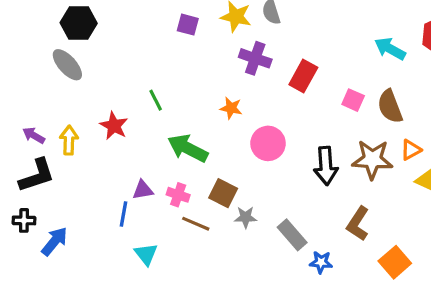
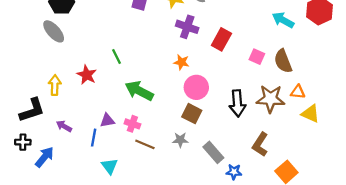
orange star: (231, 108) -> (181, 62), moved
purple arrow: (34, 135) -> (64, 126), moved
orange triangle: (411, 150) -> (298, 92), turned 35
brown square: (223, 193) -> (192, 114), moved

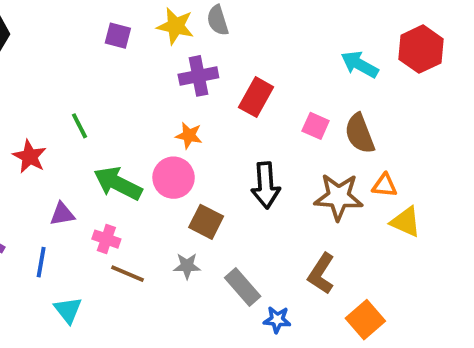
purple cross: (187, 27) -> (198, 76), turned -30
pink circle: (196, 87) -> (174, 178), moved
black arrow: (237, 103) -> (266, 185), moved
purple triangle: (107, 120) -> (62, 214), moved

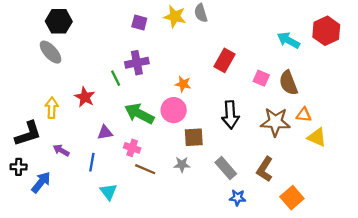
purple cross: (198, 76) -> (137, 63), moved
brown square: (206, 222) -> (194, 137), turned -30
gray rectangle: (243, 287) -> (226, 168), moved

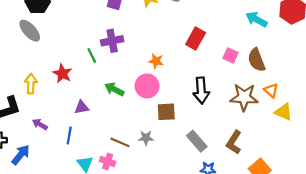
green arrow: (139, 114) -> (114, 89), size x0.7
orange triangle: (304, 115) -> (271, 90), turned 35
pink cross: (132, 148) -> (108, 161), moved
gray star: (182, 165) -> (146, 138), moved

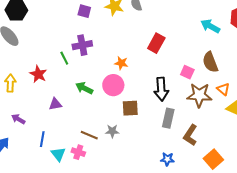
pink square: (231, 55) -> (187, 72), moved
blue line: (69, 136) -> (42, 139), moved
gray rectangle: (197, 141) -> (168, 118), moved, turned 54

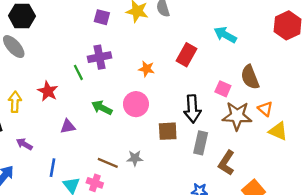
cyan arrow: (210, 26) -> (225, 35), moved
orange star: (121, 63) -> (147, 69), moved
brown square: (130, 108) -> (168, 131), moved

